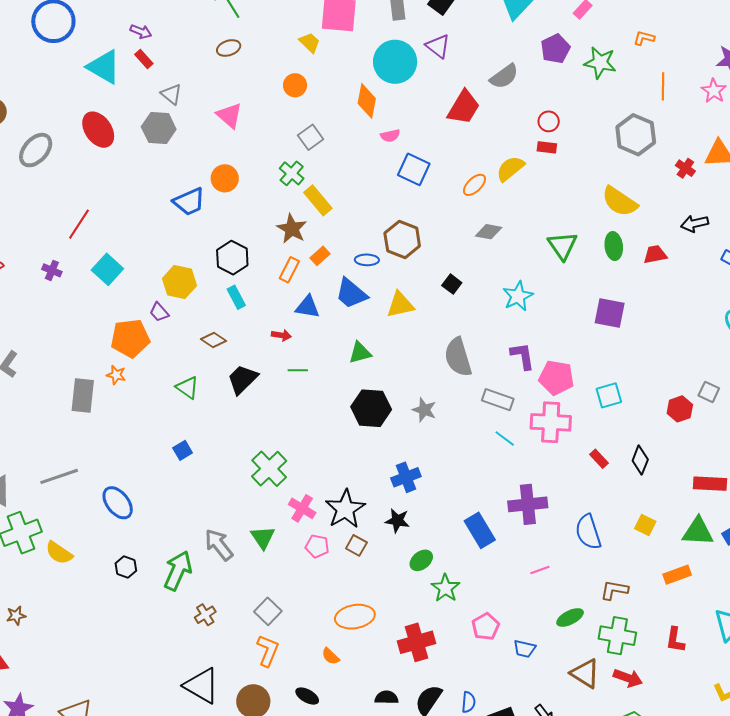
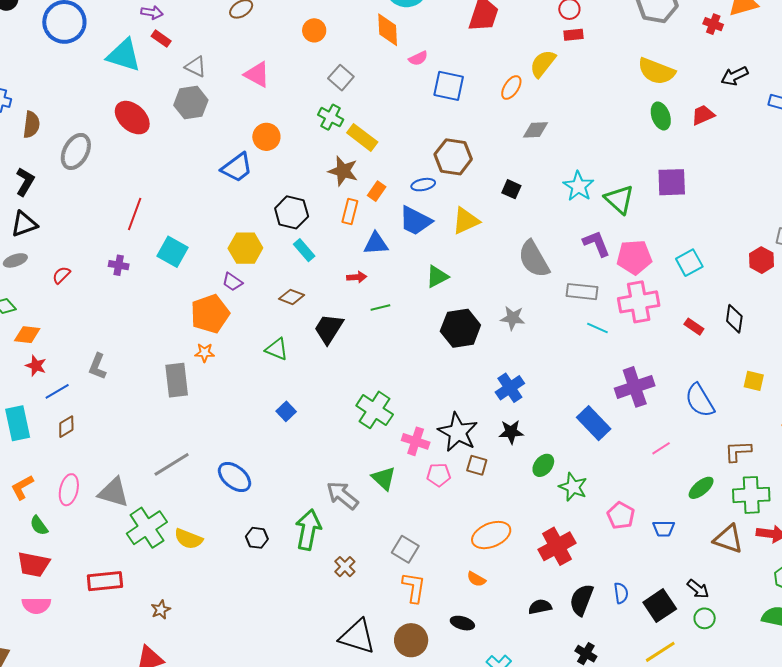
green triangle: (562, 246) -> (619, 199), moved

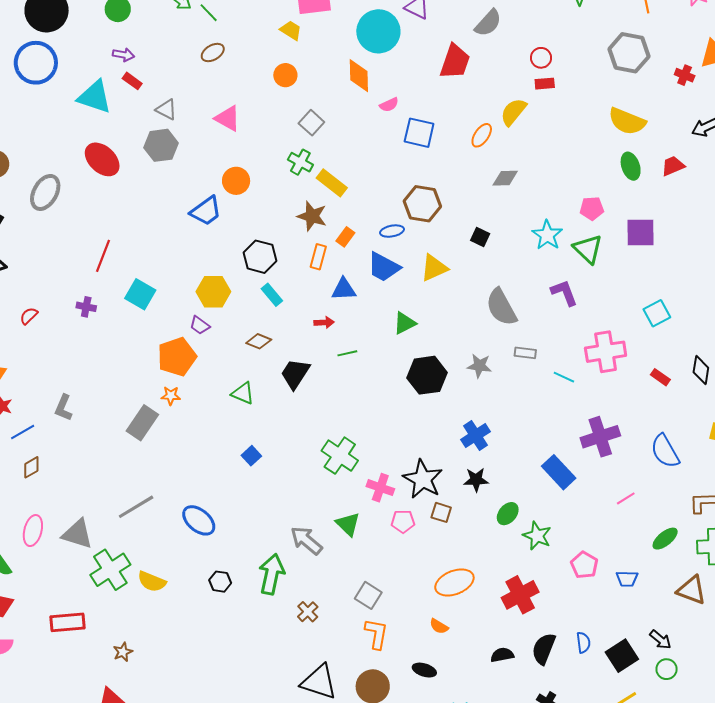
pink pentagon: (634, 257) -> (592, 208), moved, size x0.7
gray rectangle: (582, 292) -> (525, 353), moved, size x0.7
gray rectangle: (177, 380) -> (142, 423), turned 40

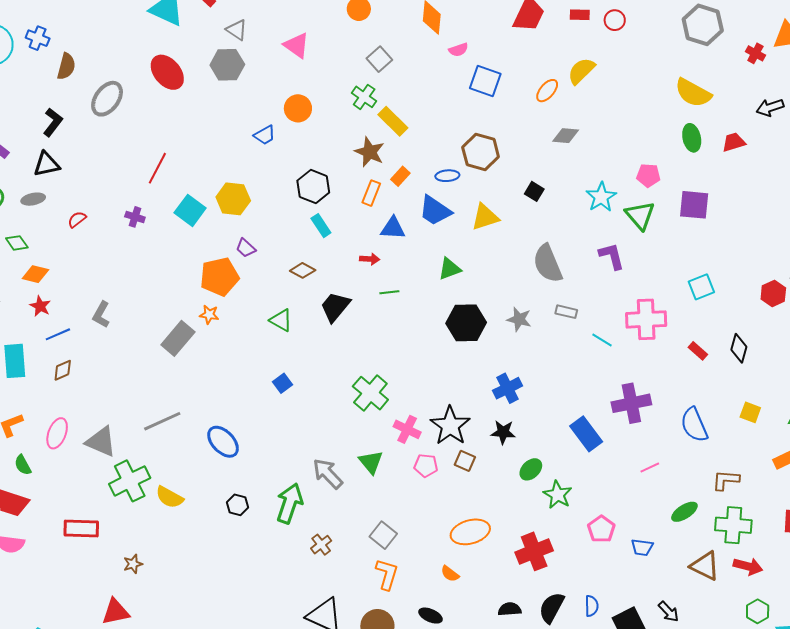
red rectangle: (545, 84) -> (580, 15), moved
blue trapezoid: (206, 211) -> (265, 135), size x0.7
yellow hexagon: (213, 292) -> (233, 199), moved

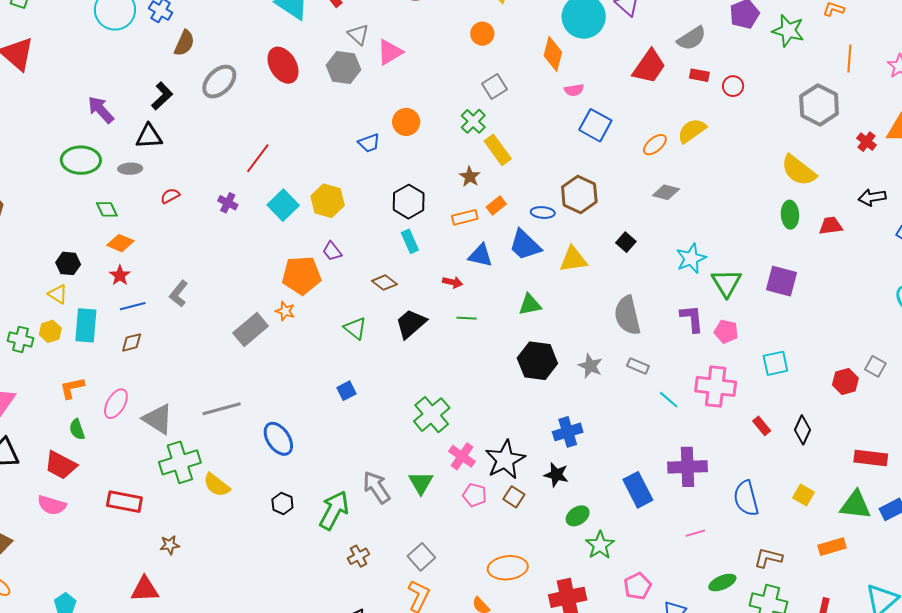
pink triangle: (296, 45) -> (390, 52), moved, turned 44
brown star: (370, 152) -> (470, 177), size x0.7
pink pentagon: (648, 175) -> (726, 331), moved
orange rectangle: (371, 193) -> (465, 217), turned 45

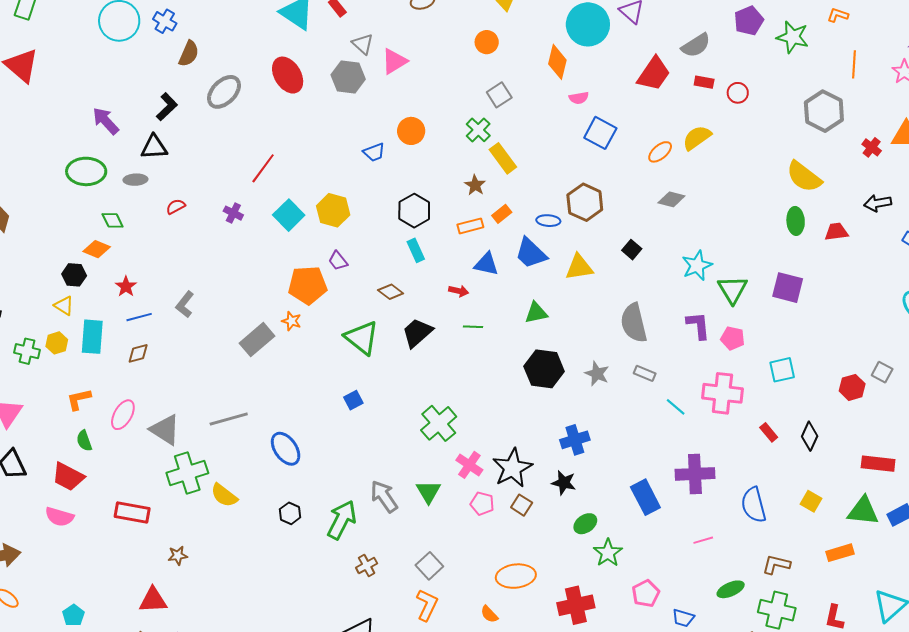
orange diamond: (120, 243) -> (97, 249), moved
green triangle: (355, 328) -> (362, 338), size x1.5

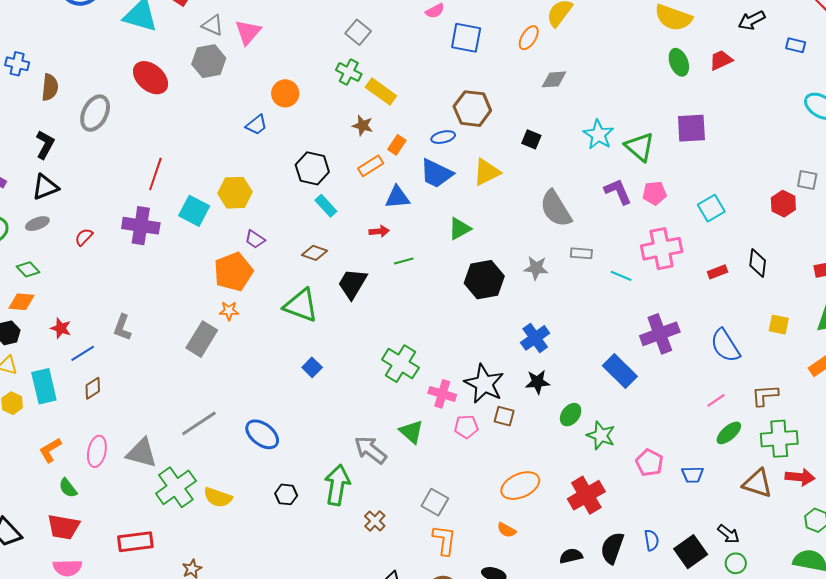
purple cross: (233, 213) -> (141, 226), size x1.8
red rectangle: (769, 432) -> (717, 272), turned -54
pink line: (703, 540) -> (716, 400), moved

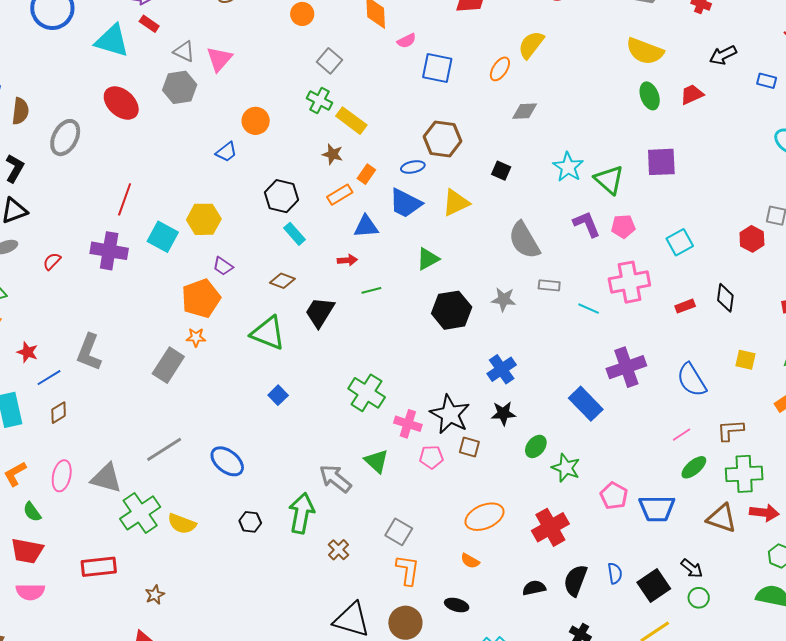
gray L-shape: (122, 327) -> (89, 352), size x1.4
blue trapezoid: (692, 475) -> (657, 508), size x1.6

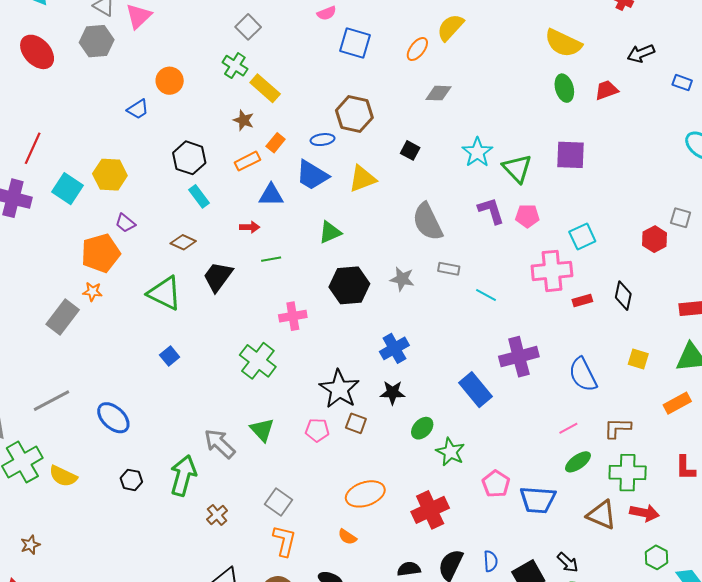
pink cross: (629, 282) -> (552, 271), moved
pink cross: (408, 424) -> (293, 316), moved, turned -32

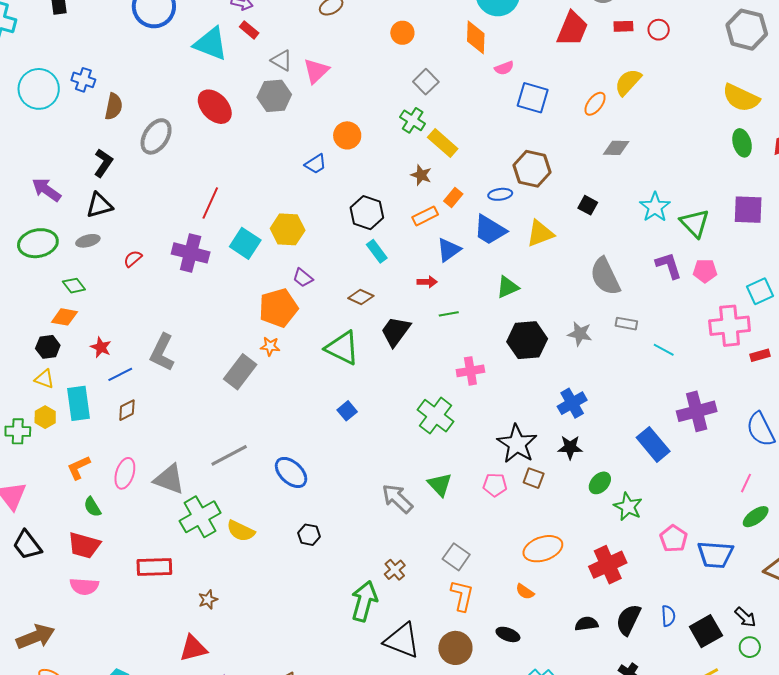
blue triangle: (271, 195) -> (449, 250), turned -36
pink line: (568, 428) -> (746, 483), turned -36
green arrow: (183, 475) -> (364, 601), moved

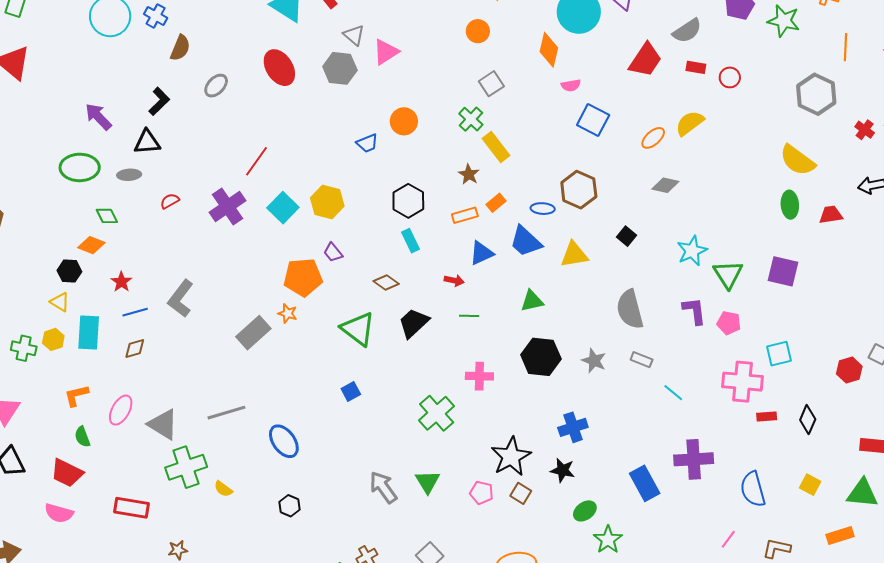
gray ellipse: (156, 136) -> (216, 86), size x0.7
purple cross: (191, 253) -> (228, 206), turned 30
yellow semicircle: (241, 531) -> (223, 489), size x0.7

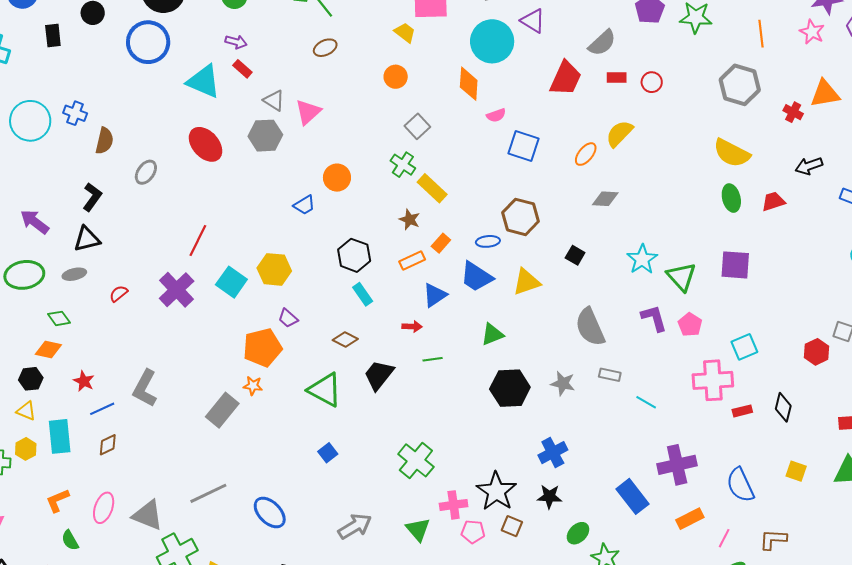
pink pentagon: (729, 323) -> (690, 325), turned 30
pink cross: (479, 376) -> (454, 505), moved
gray arrow: (383, 487) -> (355, 526), moved, turned 104
orange rectangle: (840, 536) -> (690, 519), moved

